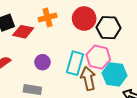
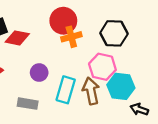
orange cross: (48, 17) -> (71, 37), moved
red circle: (84, 19) -> (63, 21), moved
cyan rectangle: (75, 63) -> (66, 90), moved

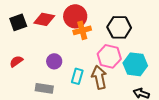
red diamond: (17, 38) -> (44, 19), moved
cyan hexagon: (121, 86) -> (135, 64), moved
cyan rectangle: (66, 90) -> (77, 76), size x0.7

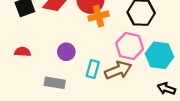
red semicircle: (16, 61) -> (23, 52), turned 40
brown arrow: (99, 77) -> (118, 70), turned 80

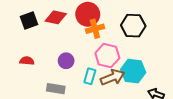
pink hexagon: (130, 46) -> (107, 56), moved
cyan hexagon: (159, 55) -> (133, 71), moved

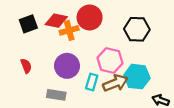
orange cross: (95, 29) -> (69, 30), moved
red semicircle: (27, 61) -> (26, 66), turned 64
purple circle: (66, 61) -> (67, 66), size x1.5

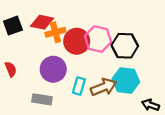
red circle: (90, 17) -> (77, 41), moved
black hexagon: (137, 29) -> (125, 46), moved
pink hexagon: (110, 60) -> (98, 39), moved

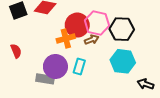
orange cross: (55, 32) -> (66, 39), moved
purple circle: (53, 69) -> (55, 66), moved
brown arrow: (104, 87) -> (92, 40), moved, size x0.6

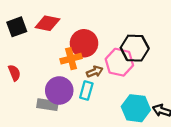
pink hexagon: (97, 23) -> (119, 62), moved
brown arrow: (92, 40) -> (95, 72), moved
cyan hexagon: (123, 61) -> (136, 108), moved

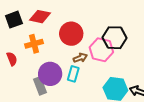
orange cross: (71, 59) -> (34, 44), moved
gray rectangle: (47, 105) -> (40, 86), turned 60

